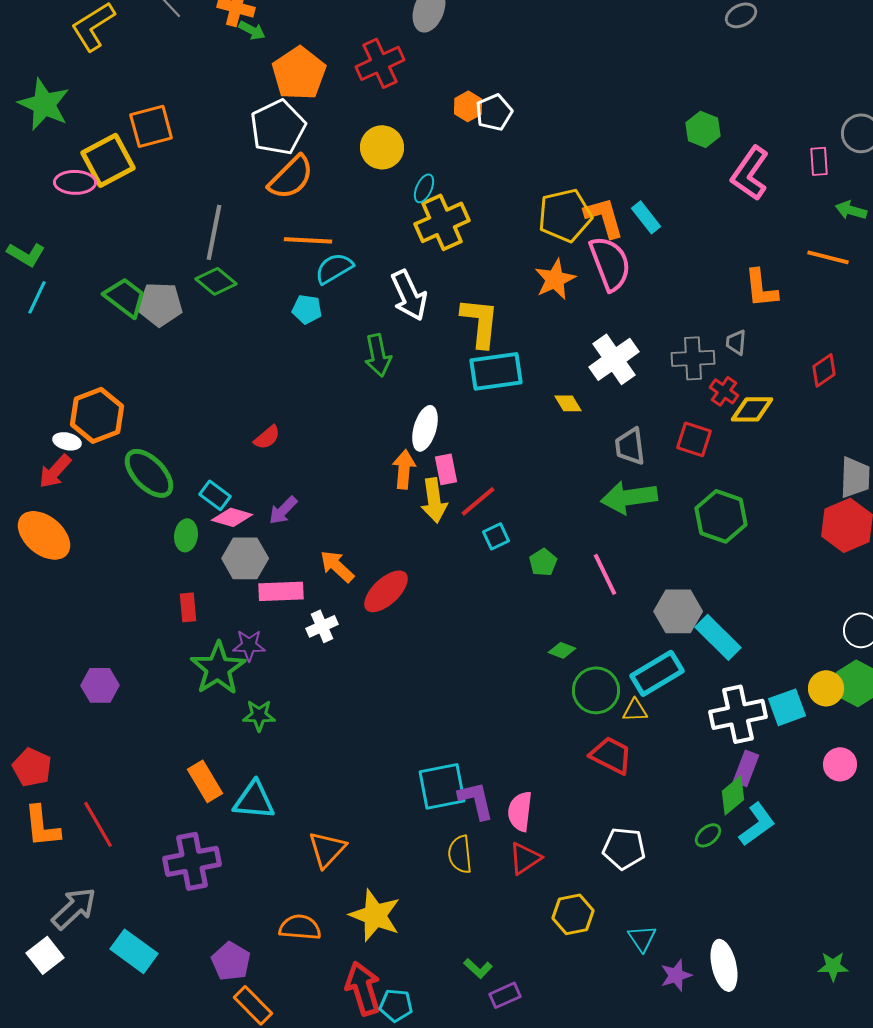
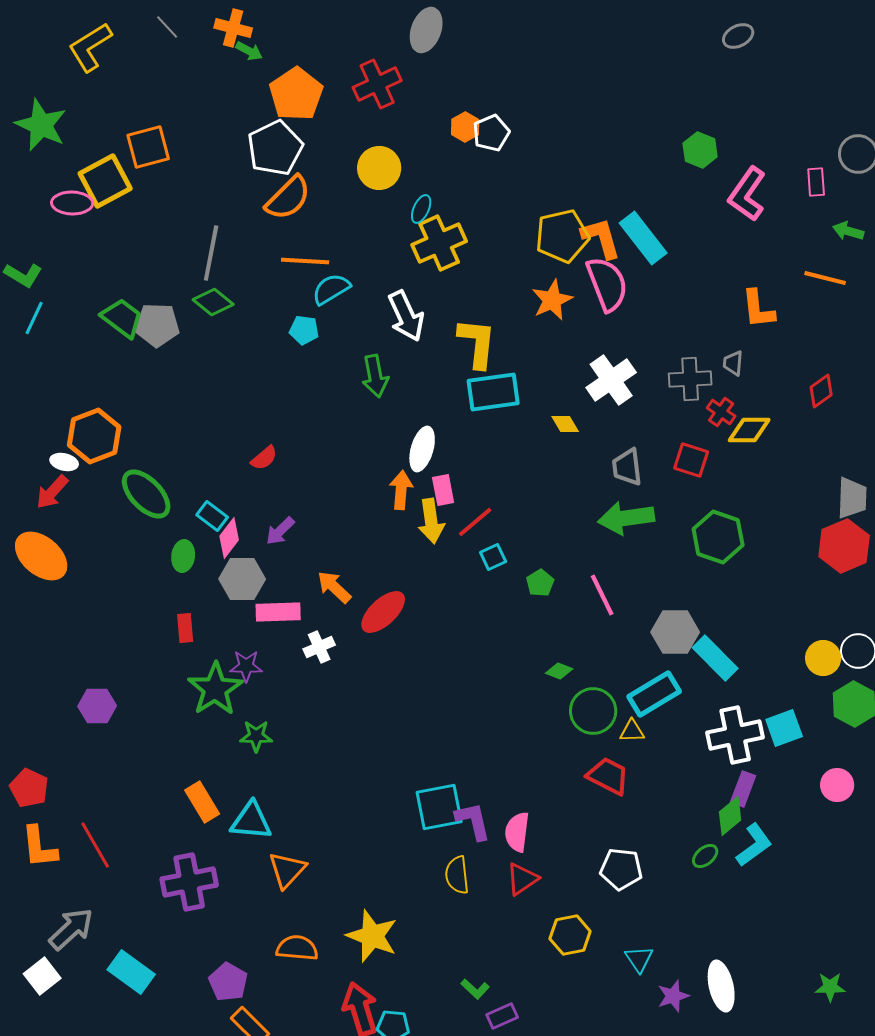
cyan rectangle: (646, 217) -> (643, 238), size x1.6
pink diamond: (232, 517) -> (229, 538), turned -69
yellow circle: (826, 688) -> (823, 658), moved
orange triangle: (327, 849) -> (287, 870), moved

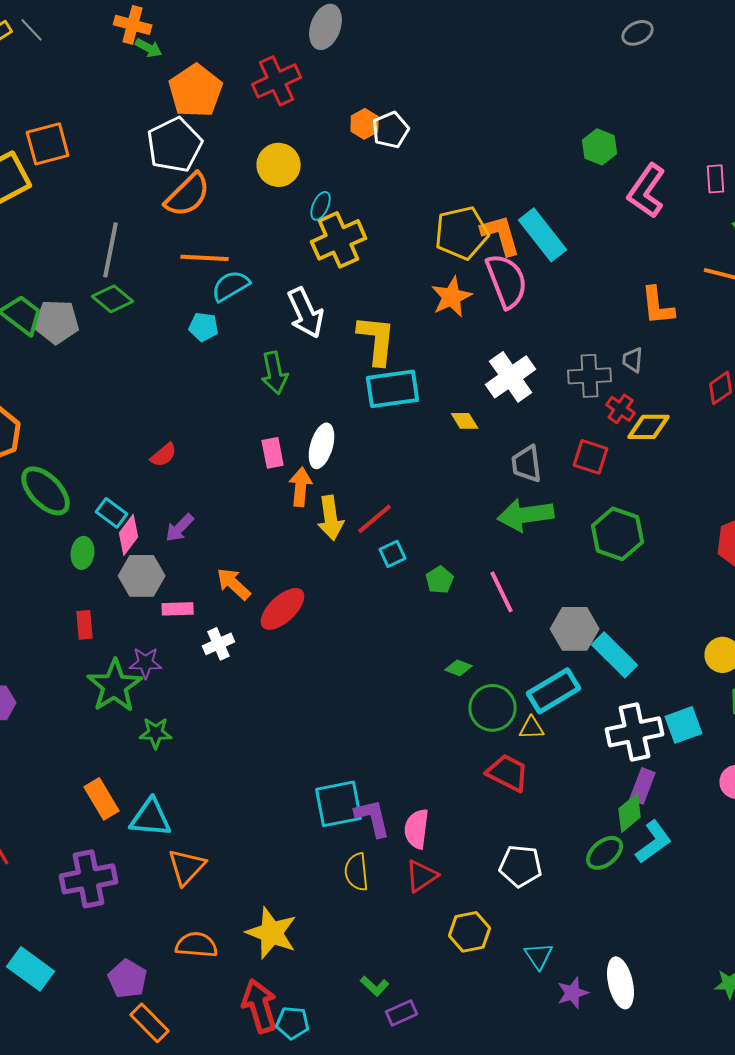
gray line: (167, 27) -> (32, 30), moved
pink rectangle: (443, 490) -> (273, 453), moved
pink rectangle: (278, 612) -> (178, 609), size x0.7
green ellipse: (705, 856) -> (605, 853), size x1.4

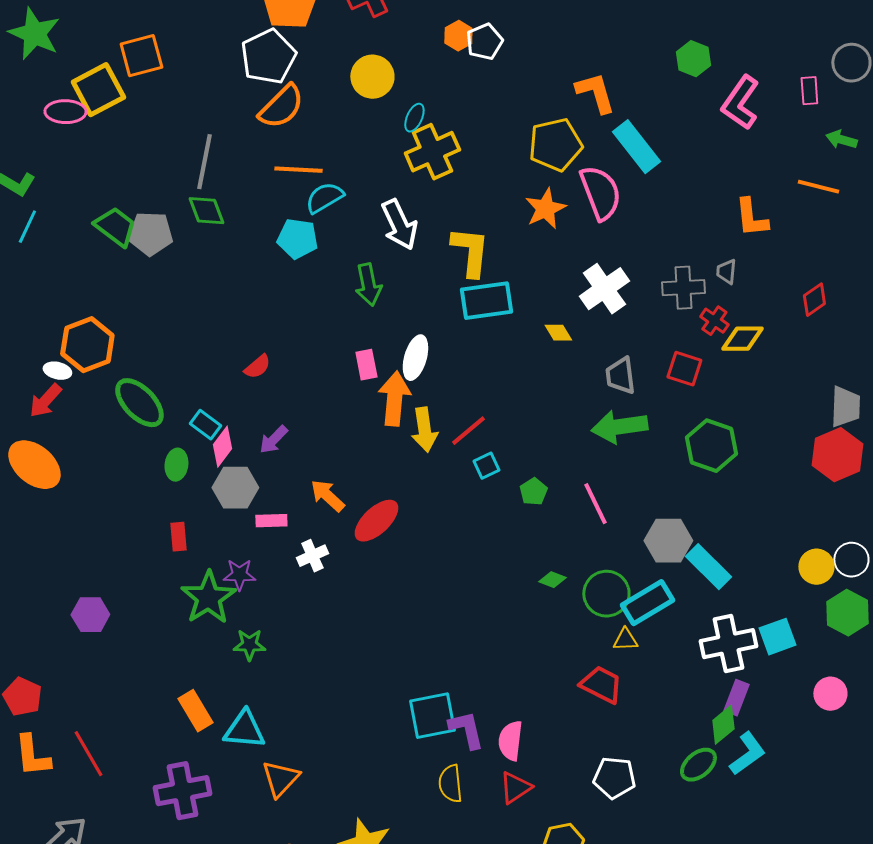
orange L-shape: (501, 235) -> (595, 93), moved
green diamond: (113, 299) -> (206, 211), turned 30
cyan pentagon: (204, 327) -> (297, 239), size x1.4
orange arrow: (301, 487) -> (394, 399), size x1.4
green circle: (493, 708) -> (606, 594), moved

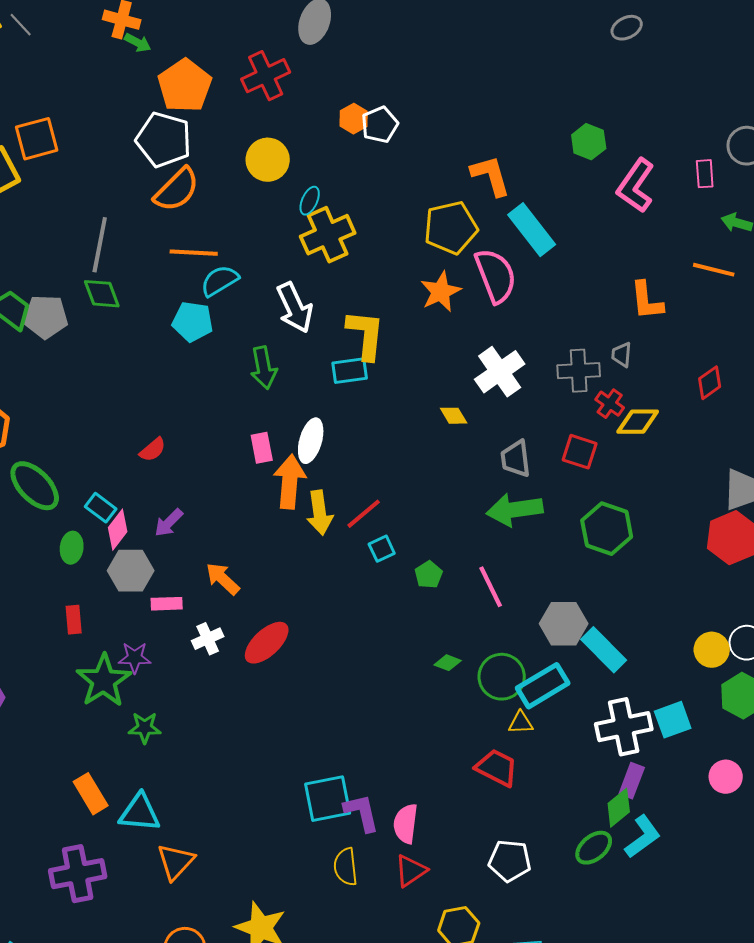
white pentagon: (268, 57) -> (164, 140), turned -30
cyan rectangle: (486, 301) -> (350, 371), moved, size x0.7
red ellipse: (376, 521) -> (267, 643), moved

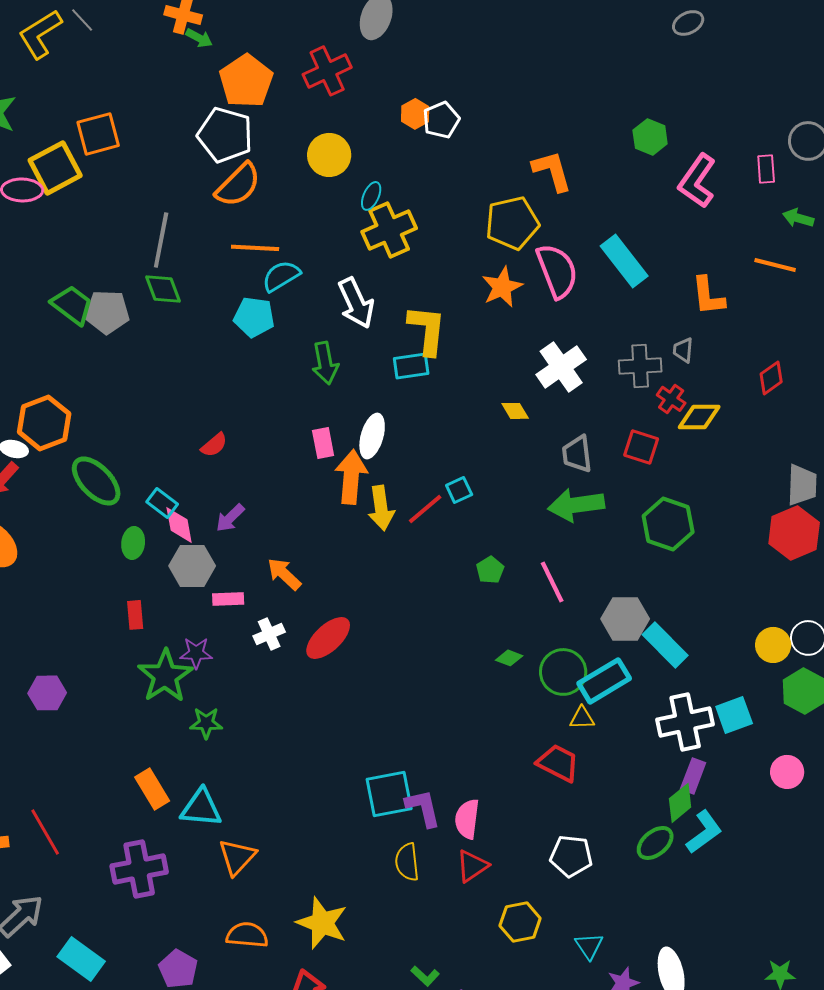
cyan rectangle: (532, 230) -> (624, 261), moved
pink diamond: (118, 530) -> (179, 525), turned -48
cyan square: (382, 549) -> (459, 490), moved

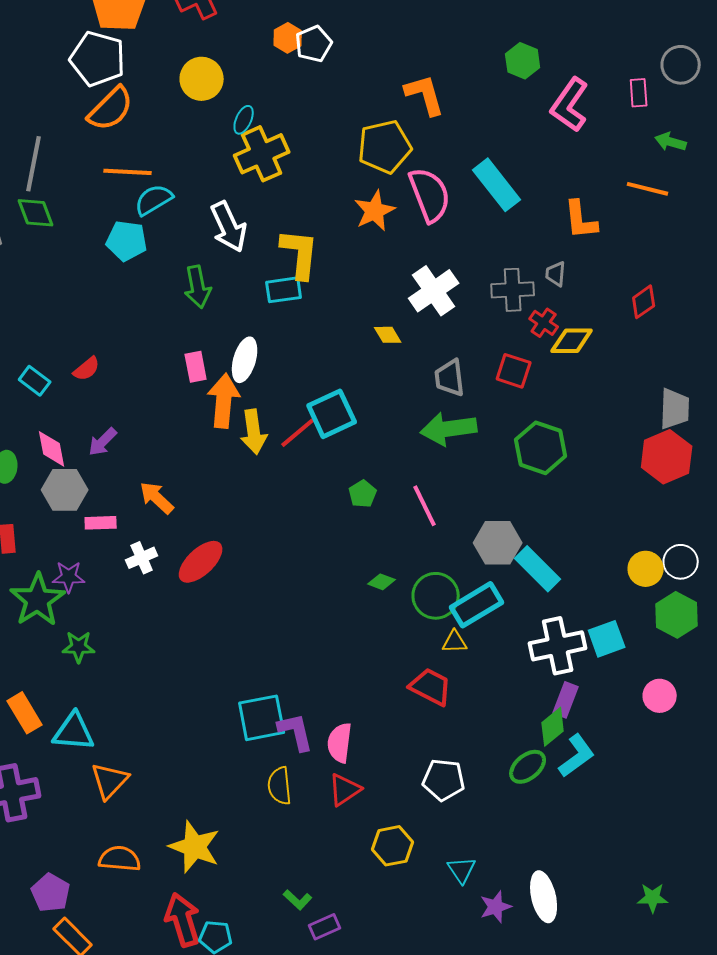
cyan square: (459, 490) -> (332, 414), size x1.8
cyan rectangle: (162, 503) -> (35, 381), moved

